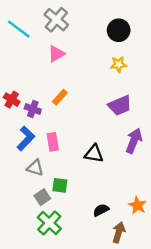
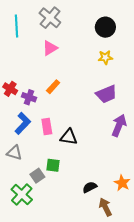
cyan line: (19, 29) -> (16, 26), turned 50
black triangle: (94, 154) -> (69, 137), moved
gray triangle: (35, 168) -> (14, 153), moved
green cross: (49, 223) -> (22, 194), moved
brown arrow: (119, 232) -> (105, 207), turned -42

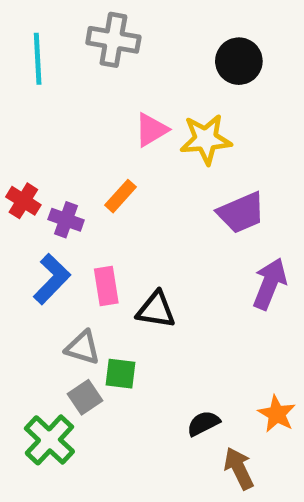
gray cross: (50, 18) -> (113, 40), turned -30
pink triangle: (50, 48) -> (151, 130), moved
yellow star: (105, 57) -> (206, 139), moved, size x1.5
gray triangle: (14, 153) -> (83, 348), moved

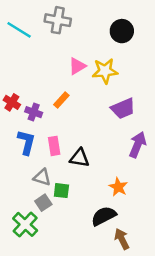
cyan line: (38, 59) -> (19, 30), turned -55
blue L-shape: (52, 279) -> (26, 142), turned -30
orange star: (277, 414) -> (118, 187), moved
black semicircle: (203, 423) -> (104, 216), size x1.5

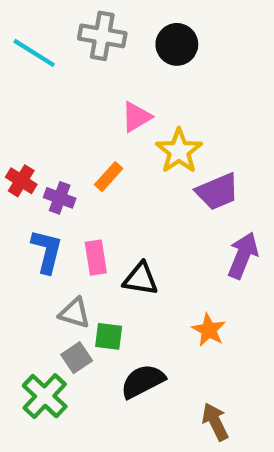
black circle: (122, 31) -> (177, 44), moved
yellow star: (105, 71) -> (179, 151), moved, turned -30
black semicircle: (104, 216) -> (143, 381), moved

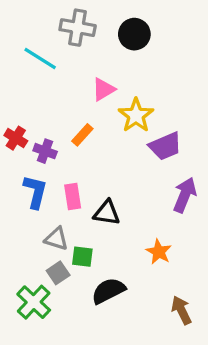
cyan line: (34, 53) -> (40, 58), moved
brown arrow: (215, 422) -> (181, 310), moved

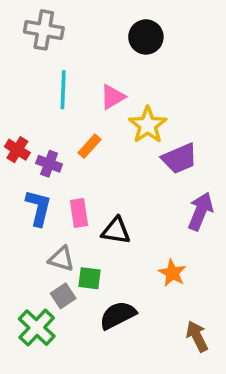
gray cross: (78, 28) -> (44, 30), moved
cyan line: (40, 58) -> (63, 90), moved, turned 60

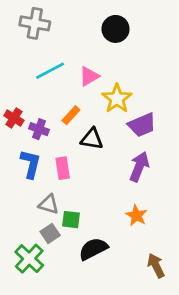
cyan line: (63, 90) -> (50, 71), turned 60
purple arrow: (201, 211) -> (139, 167), moved
black triangle: (116, 231) -> (92, 139), moved

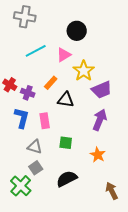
black circle: (116, 29) -> (77, 31), moved
green square: (71, 220) -> (66, 143), moved

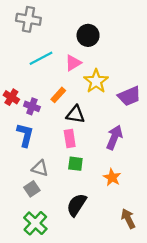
purple trapezoid: (102, 90) -> (129, 96), moved
pink rectangle: (45, 121) -> (70, 138), moved
gray square: (36, 168) -> (32, 189), moved
black semicircle: (67, 179) -> (77, 205), turned -30
green cross: (21, 186) -> (35, 223), moved

